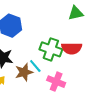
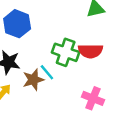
pink cross: (56, 82) -> (93, 98), moved

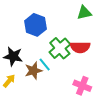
blue hexagon: (17, 24) -> (35, 25), moved
green cross: (66, 52) -> (60, 48), turned 30

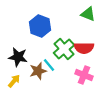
green triangle: (84, 13) -> (88, 14), turned 35
pink cross: (82, 86) -> (84, 75), moved

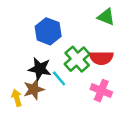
black star: (18, 57) -> (40, 69), moved
brown star: (38, 71) -> (34, 89), moved
yellow arrow: (14, 81) -> (17, 98), turned -56

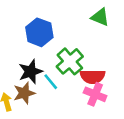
red semicircle: (101, 58) -> (93, 77), moved
black star: (40, 69) -> (31, 72), turned -30

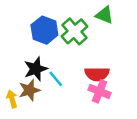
green cross: (70, 61) -> (74, 31), moved

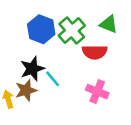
green triangle: (104, 15) -> (109, 24), moved
red semicircle: (97, 74) -> (95, 52), moved

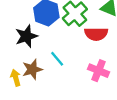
black star: (32, 69) -> (26, 36), moved

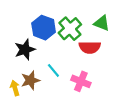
pink cross: (99, 71) -> (81, 81), moved

